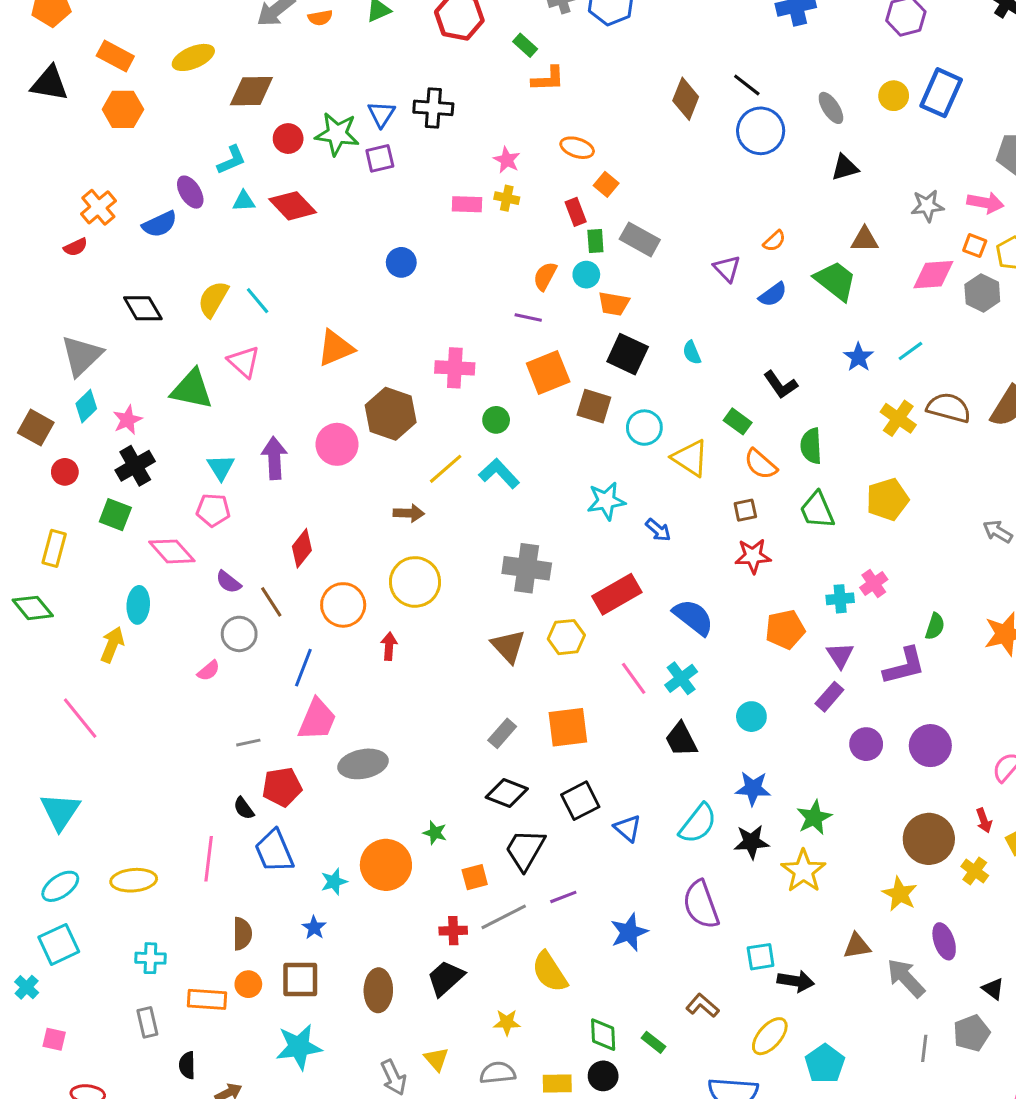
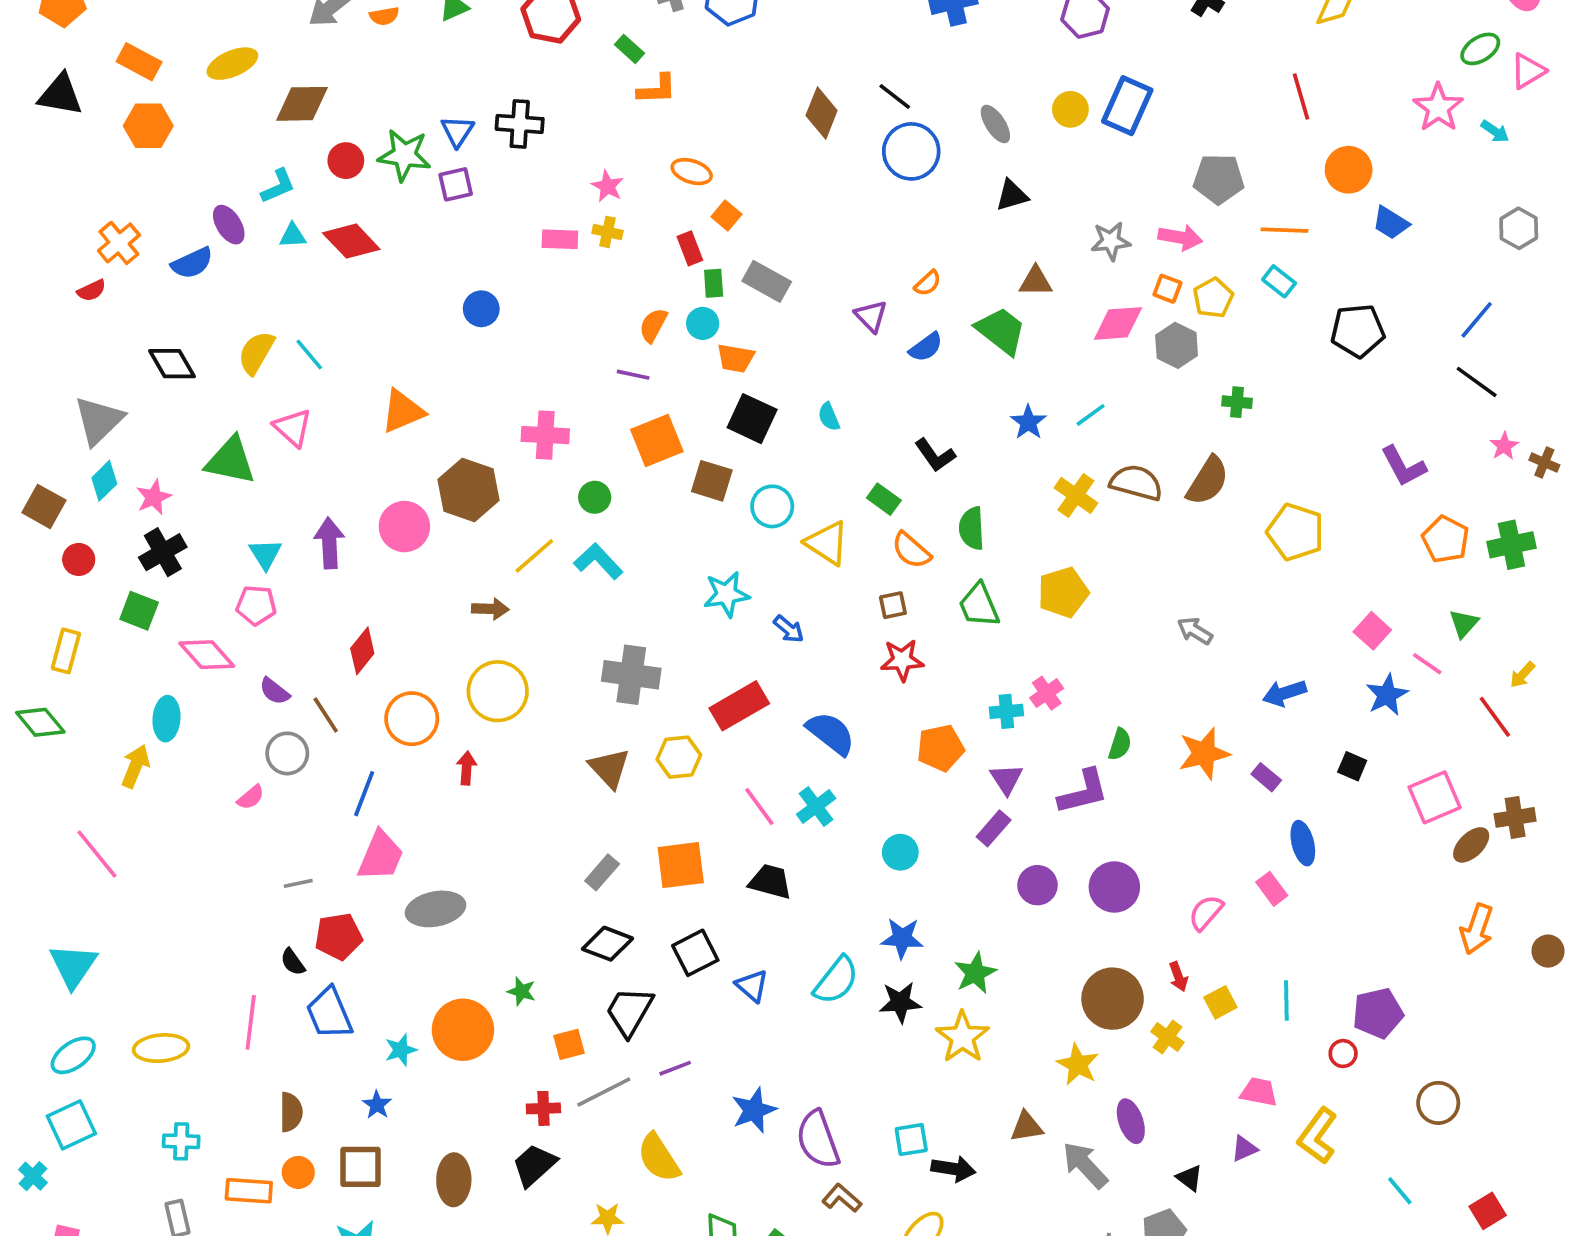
black trapezoid: (681, 739) -> (770, 882), moved, turned 132
purple semicircle: (701, 905) -> (818, 1140), moved

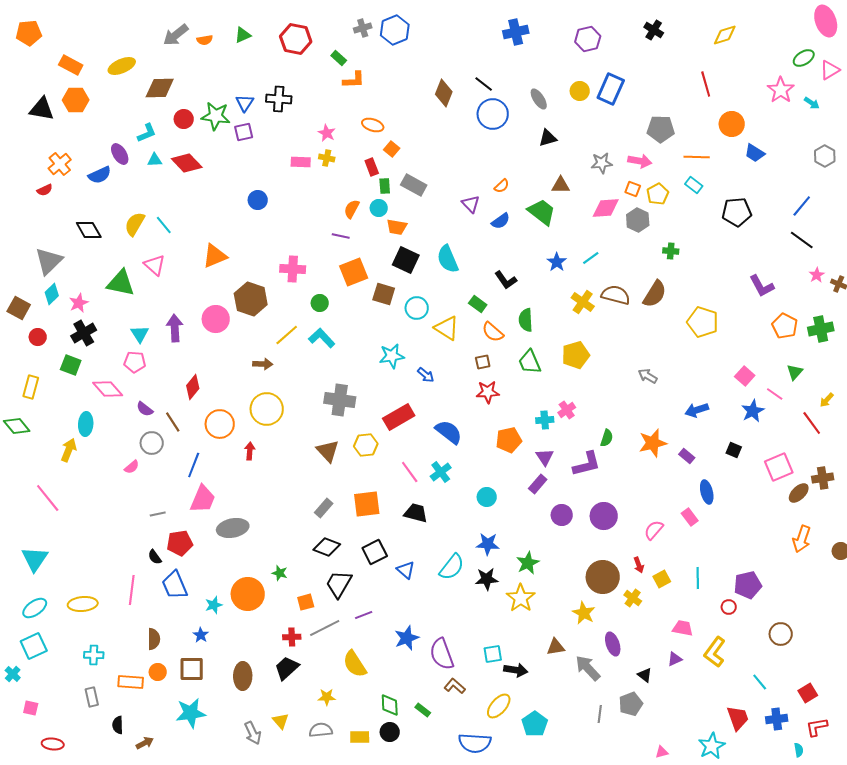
black triangle: (60, 95) -> (42, 109), moved
cyan semicircle: (829, 417) -> (448, 259), size x1.8

